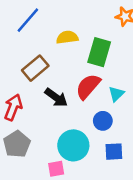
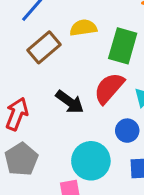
brown rectangle: (35, 68) -> (44, 47), moved

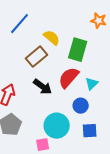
yellow semicircle: (83, 28) -> (52, 38), turned 48
brown rectangle: (44, 47) -> (37, 57), moved

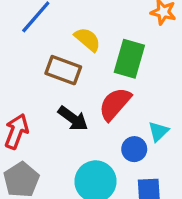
brown rectangle: (37, 57) -> (63, 70), turned 60
cyan triangle: (92, 84) -> (158, 131), moved

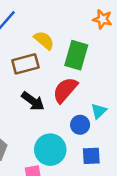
brown rectangle: (63, 70) -> (25, 64), turned -35

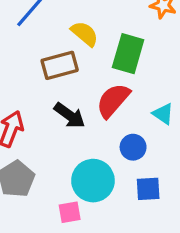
cyan triangle: (99, 111) -> (163, 114), moved, turned -42

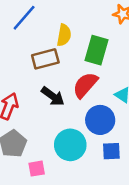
yellow semicircle: (85, 34) -> (64, 35), turned 60
blue circle: (133, 147) -> (100, 120), size x1.5
pink square: (70, 212) -> (37, 169), moved

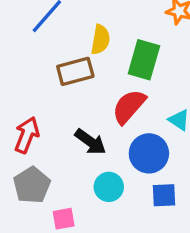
black arrow: (53, 96) -> (90, 142), moved
cyan circle: (70, 145) -> (109, 187), size x0.7

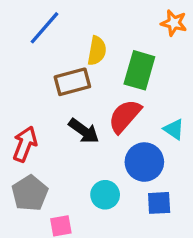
black arrow: (90, 142) -> (84, 131), moved

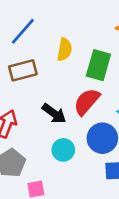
brown rectangle: (72, 82) -> (23, 70), moved
cyan circle: (105, 195) -> (63, 150), moved

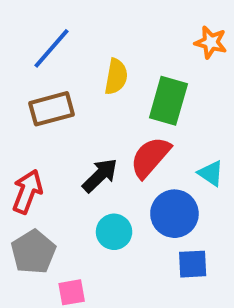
black arrow: (54, 113) -> (100, 175), turned -80

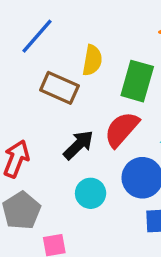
brown rectangle: (52, 109) -> (59, 88), moved, turned 39

